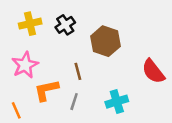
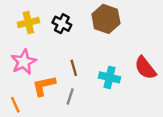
black cross: (65, 25) -> (62, 24), turned -30
brown hexagon: (105, 41) -> (106, 19), moved
cyan cross: (117, 102) -> (110, 77), moved, turned 30

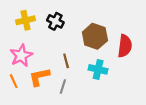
brown hexagon: (106, 19) -> (95, 36), moved
red semicircle: (145, 68) -> (125, 46), moved, turned -135
orange line: (15, 105) -> (14, 81), moved

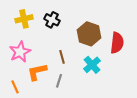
cyan cross: (98, 69) -> (92, 65), turned 36
orange line: (14, 81) -> (15, 87), moved

